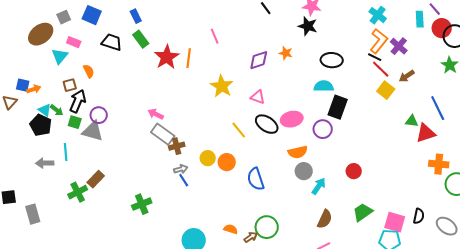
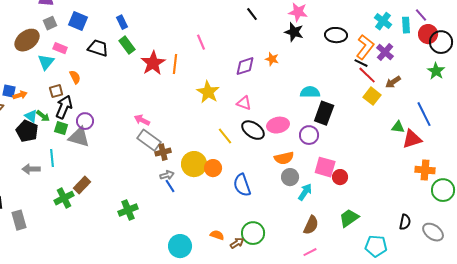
cyan cross: (378, 15) -> (383, 21), moved
black ellipse: (332, 60) -> (336, 35), moved
yellow circle: (208, 158) -> (194, 164), size x1.6
pink square: (395, 222) -> (325, 167), moved

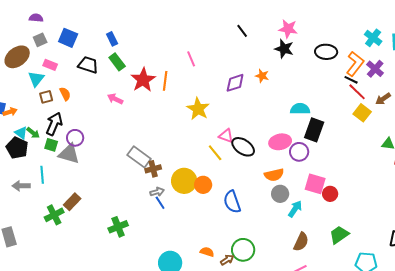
brown square: (56, 91) -> (46, 97), moved
pink triangle: (244, 103) -> (226, 136), moved
pink arrow: (142, 120) -> (115, 99), moved
pink ellipse: (278, 125) -> (280, 142), moved

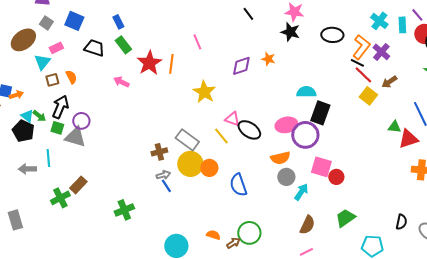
gray square: (40, 40) -> (46, 23), turned -32
pink rectangle: (50, 65) -> (56, 48), turned -48
purple circle: (299, 152) -> (305, 135), size x1.4
gray rectangle: (139, 157) -> (187, 140), moved

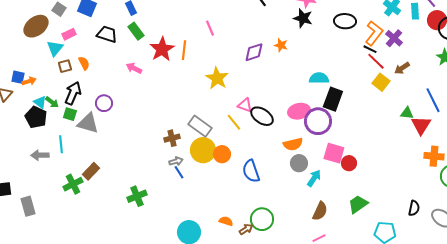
purple circle: (81, 121) -> (104, 103), moved
red triangle: (408, 139) -> (421, 125), turned -40

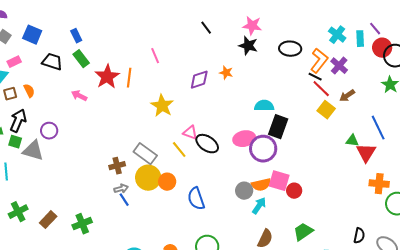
orange semicircle: (293, 144) -> (261, 185), moved
brown rectangle: (91, 171) -> (48, 220), moved

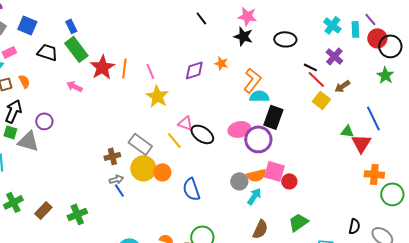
pink line: (155, 56) -> (150, 71), moved
green rectangle: (81, 59) -> (76, 49), size x1.4
orange L-shape: (319, 61) -> (252, 80), moved

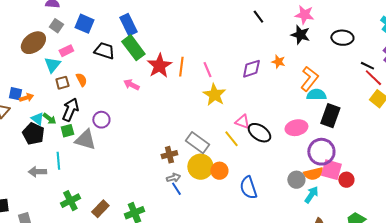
blue rectangle: (71, 26) -> (128, 25), size x1.5
green square: (10, 132) -> (67, 131), turned -32
purple circle: (258, 139) -> (321, 152), moved

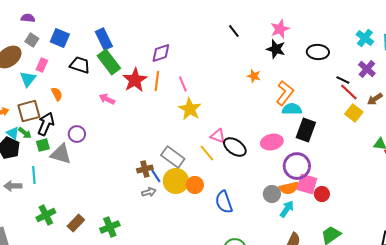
pink star: (304, 15) -> (280, 29), turned -30
pink rectangle: (66, 51) -> (42, 65), turned -40
purple diamond: (251, 69) -> (161, 53), moved
brown square: (62, 83) -> (29, 111), moved, size x1.6
blue line: (176, 189) -> (156, 176), moved

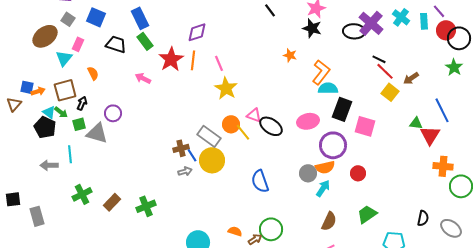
green rectangle: (109, 62) -> (145, 41), size x0.7
purple cross: (367, 69) -> (371, 23), moved, size x1.4
black arrow: (46, 124) -> (82, 103), size x0.6
pink square: (307, 184) -> (365, 126), moved
orange circle: (195, 185) -> (231, 124), moved

